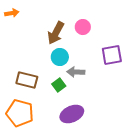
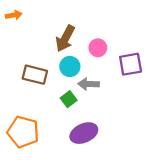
pink circle: (83, 27) -> (98, 48), moved
brown rectangle: (27, 80) -> (35, 75), moved

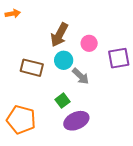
gray arrow: (89, 84) -> (81, 76), turned -138
green square: (69, 99) -> (63, 101), moved

